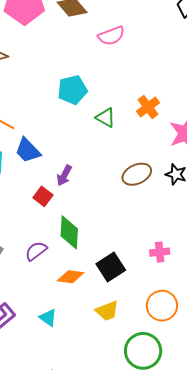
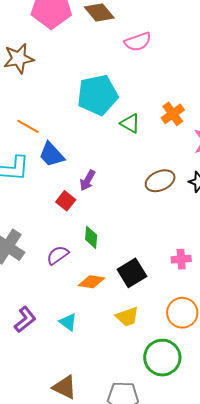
cyan pentagon: (72, 90) -> (98, 95), size x1.4
green diamond: (69, 232) -> (91, 237), size x0.7

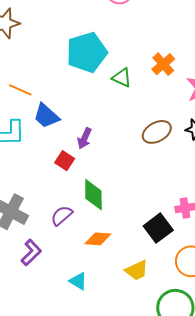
green diamond: (91, 237) -> (93, 195), size x1.4
black square: (132, 273) -> (158, 228), moved
purple L-shape: (25, 320) -> (31, 252), moved

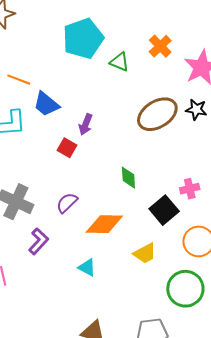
brown ellipse: (157, 132) -> (157, 114), size x1.4
green diamond: (93, 195) -> (128, 178), moved, size x0.7
orange diamond: (98, 239) -> (104, 224), size x1.4

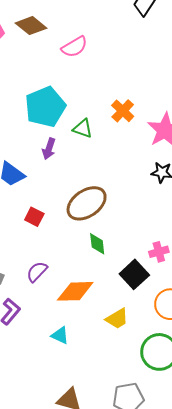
brown ellipse: (157, 114) -> (87, 203), moved
purple arrow: (86, 124) -> (49, 149), moved

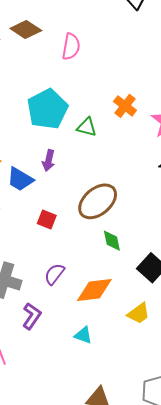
pink semicircle: (74, 47) -> (71, 47), turned -44
purple arrow: (49, 149) -> (49, 161), moved

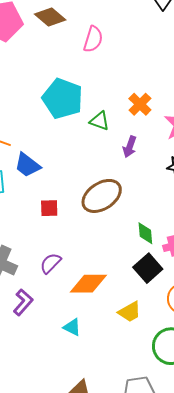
cyan pentagon: (48, 109) -> (63, 99), turned -30
purple arrow: (49, 161) -> (130, 147), moved
red square: (47, 220) -> (49, 208), turned -30
green diamond: (112, 241) -> (145, 233), moved

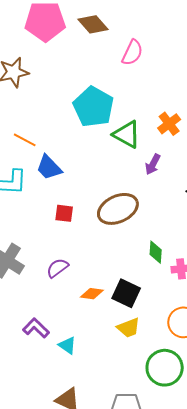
green triangle: (100, 121) -> (127, 134), size x1.4
black square: (148, 268) -> (126, 293), moved, turned -32
orange diamond: (88, 284) -> (92, 294), size x0.6
purple L-shape: (23, 302) -> (36, 328), moved, turned -96
cyan triangle: (72, 327) -> (67, 345), moved

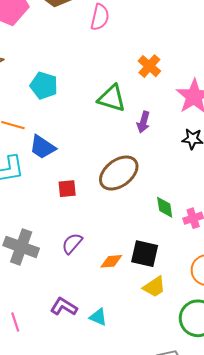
cyan pentagon: (93, 107) -> (44, 86), moved, size x0.7
orange cross: (169, 124) -> (149, 66), moved

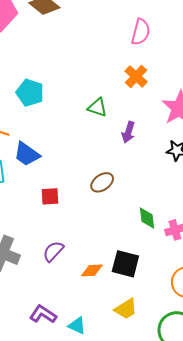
pink semicircle: (100, 17) -> (141, 32), moved
green triangle: (112, 98) -> (97, 107), size x0.7
brown ellipse: (119, 173) -> (102, 182), size x0.6
yellow trapezoid: (154, 287) -> (126, 309), moved

